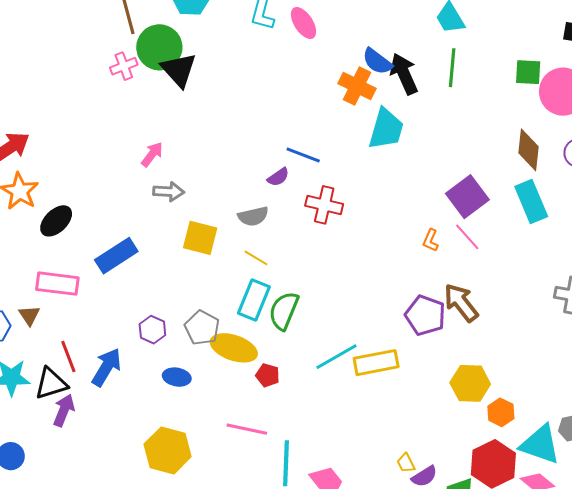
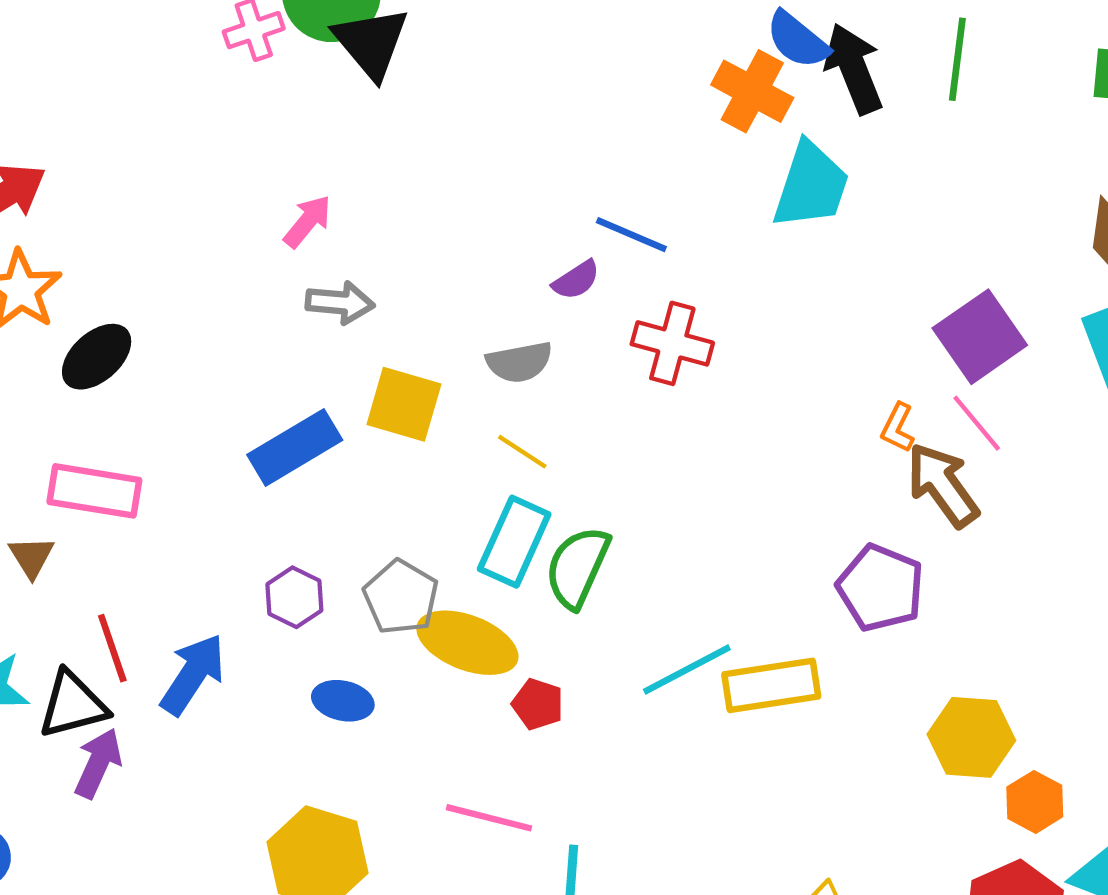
blue rectangle: (116, 256) -> (295, 447), moved
brown arrow: (461, 303) -> (943, 485), moved

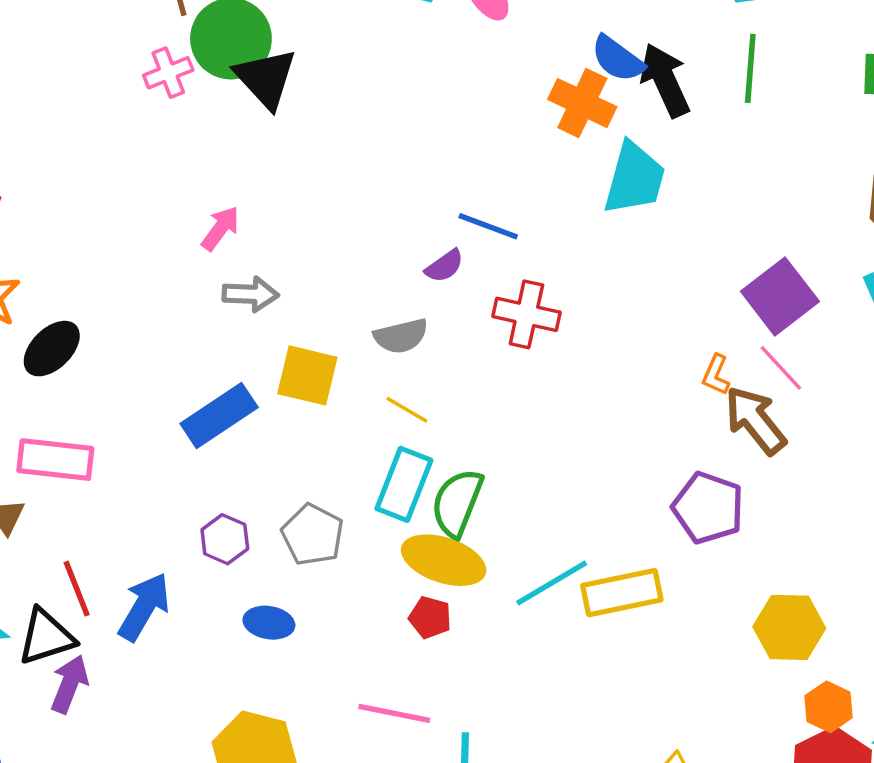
yellow ellipse: (467, 643) -> (444, 560), moved
orange hexagon: (1035, 802) -> (828, 707), moved

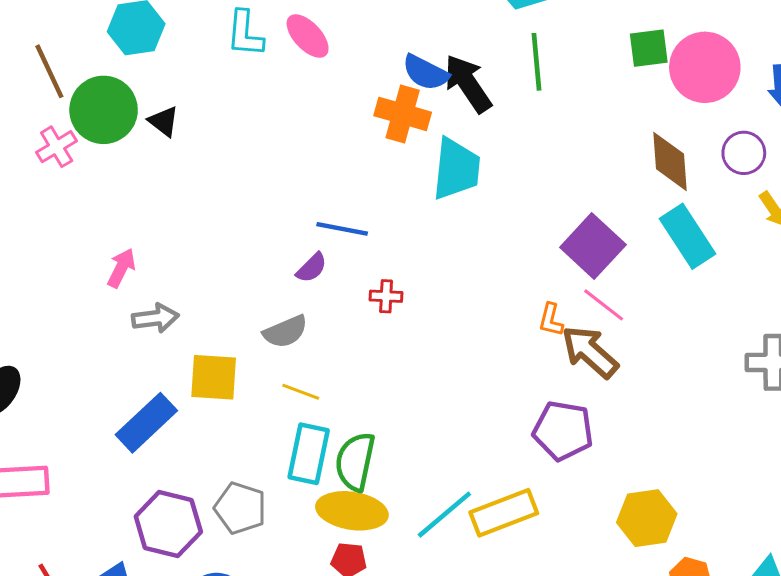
black triangle: (266, 78) -> (164, 121), moved, size x0.6
red cross: (526, 314) -> (386, 296), size x0.6
purple hexagon: (225, 539) -> (168, 524), size x1.6

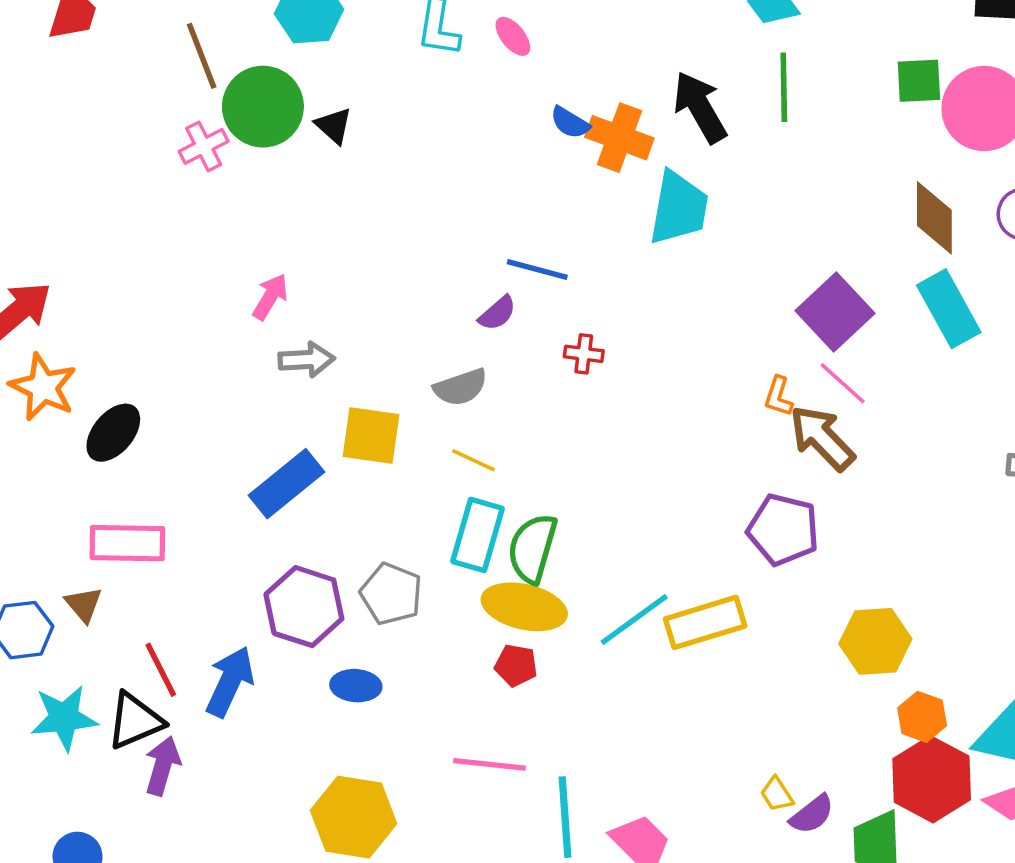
pink ellipse: (308, 36) -> (513, 36), size x0.7
blue semicircle: (426, 73) -> (570, 123), moved, size x0.7

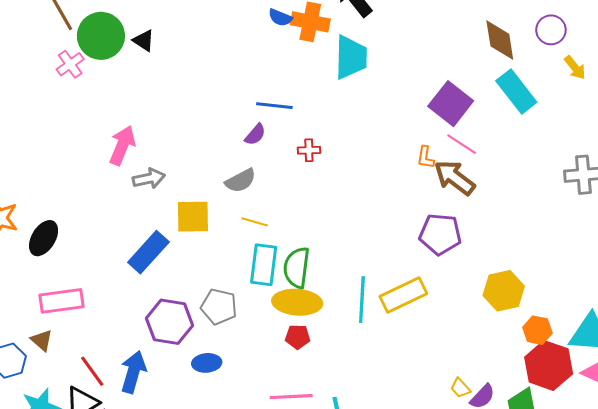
pink arrow: (270, 297) -> (122, 145), size x1.4
cyan line: (634, 619) -> (362, 300), turned -42

